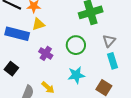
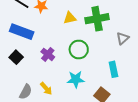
yellow triangle: (38, 24) -> (70, 18), moved
gray triangle: (109, 41) -> (123, 38), moved
black square: (11, 69) -> (16, 57), moved

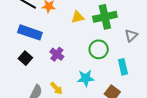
green circle: (79, 49) -> (99, 49), moved

